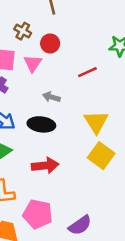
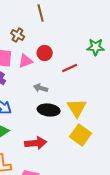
red circle: (50, 43) -> (45, 53), moved
pink triangle: (33, 63) -> (26, 61), turned 35
black ellipse: (41, 124) -> (49, 110), moved

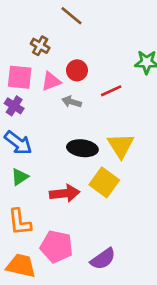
brown line: (41, 13) -> (72, 16), turned -36
gray arrow: (41, 88) -> (72, 102), moved
yellow square: (81, 135) -> (104, 182), moved

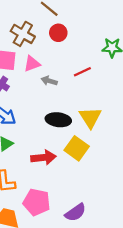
brown cross: (40, 46) -> (23, 34), size x1.5
red circle: (77, 70) -> (58, 33), moved

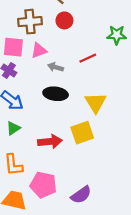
brown cross: (23, 34) -> (30, 22), turned -35
black ellipse: (58, 120) -> (56, 94), moved
yellow square: (77, 148) -> (82, 133), turned 35

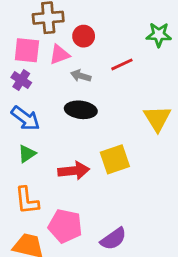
red circle: (64, 20) -> (84, 36), moved
yellow triangle: (96, 103) -> (157, 118), moved

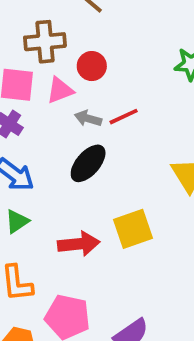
red line: (122, 64) -> (124, 117), moved
black ellipse: (81, 110) -> (88, 163), turned -56

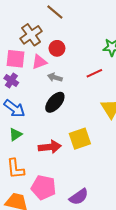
brown cross: (45, 42) -> (31, 35), turned -30
red line: (124, 117) -> (94, 73), moved

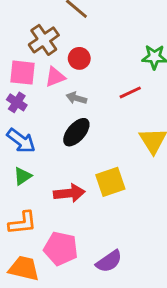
orange L-shape: (15, 169) -> (22, 223), turned -90

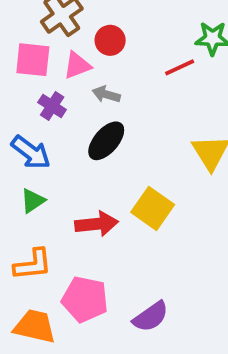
red line: (130, 92) -> (180, 67), moved
purple cross: (17, 102) -> (52, 106), moved
yellow square: (110, 182) -> (153, 208), turned -36

